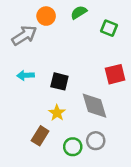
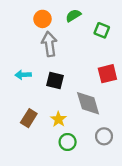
gray arrow: (24, 35) -> (49, 44), moved, turned -65
yellow star: (57, 113) -> (58, 119), moved
brown rectangle: (40, 136) -> (29, 118), moved
gray circle: (96, 141) -> (104, 136), moved

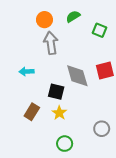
black square: (55, 80) -> (56, 92), moved
gray diamond: (88, 103) -> (77, 76), moved
green circle: (68, 142) -> (65, 144), moved

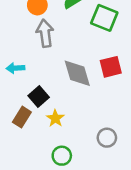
green square: (100, 30) -> (104, 18), size x1.5
black square: (56, 92) -> (39, 96), moved, turned 35

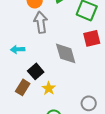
red square: (111, 67) -> (92, 38), moved

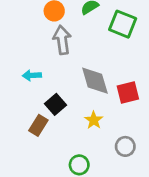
red square: (92, 38) -> (128, 92), moved
yellow star: (49, 88) -> (94, 120), moved

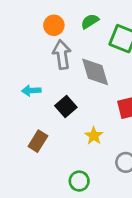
gray diamond: (95, 81) -> (95, 72), moved
black square: (56, 104) -> (66, 106), moved

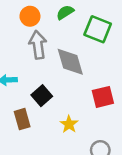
brown rectangle: (38, 141) -> (22, 119), moved, turned -48

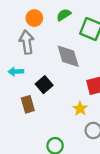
gray arrow: (38, 45) -> (27, 42), moved
yellow star: (69, 124) -> (80, 109), moved

